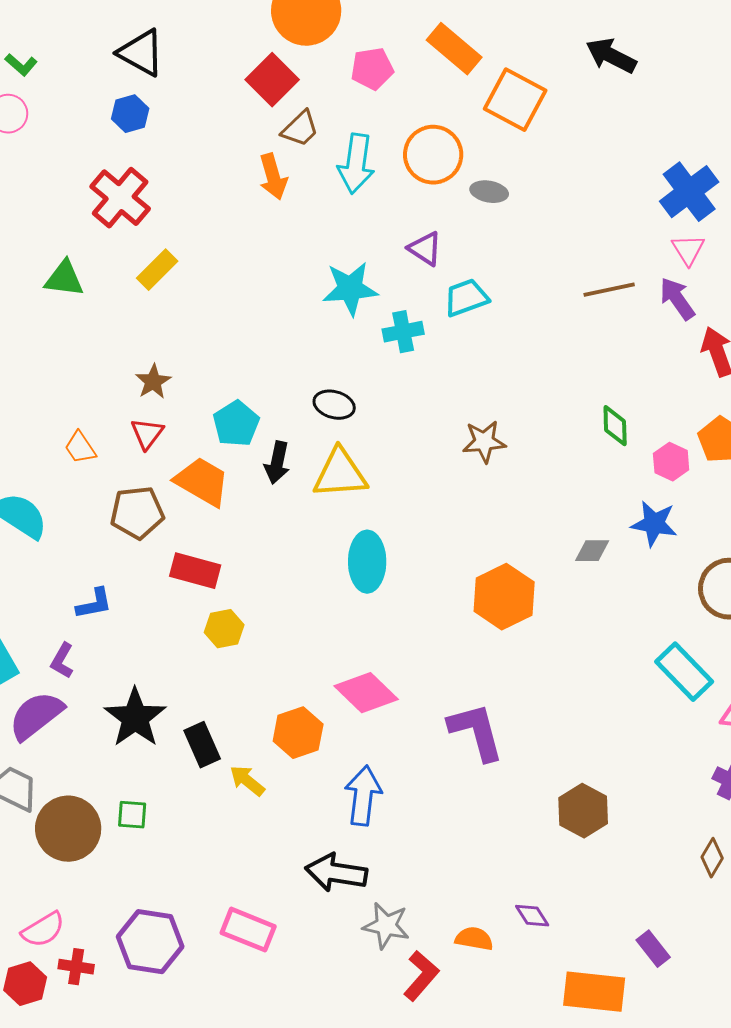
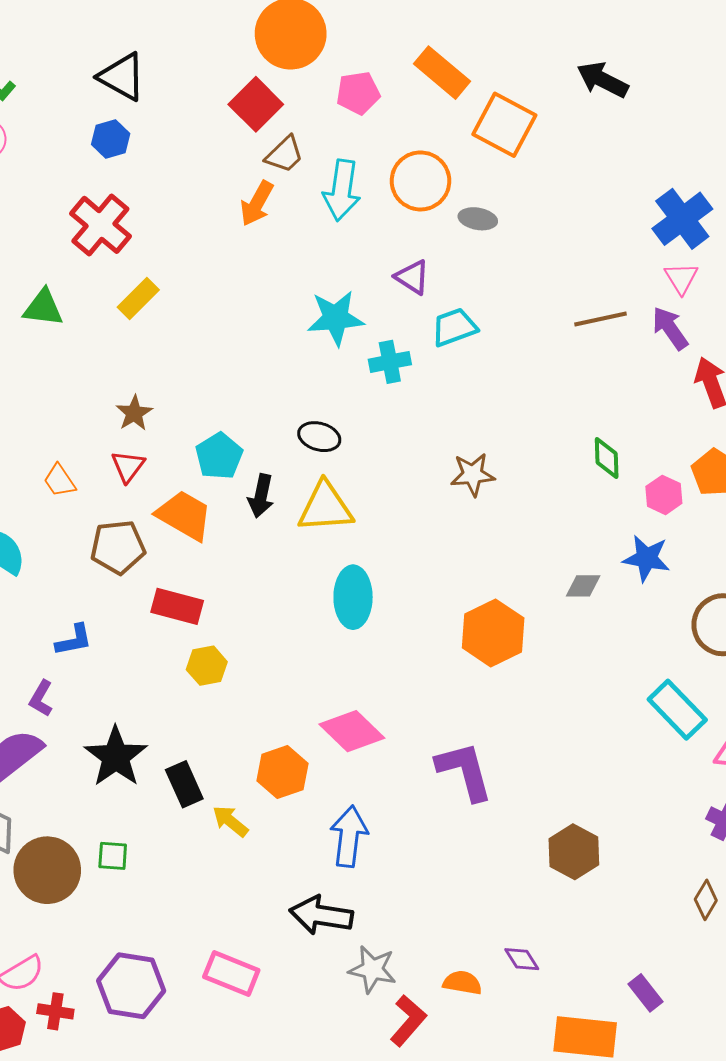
orange arrow: (273, 177) -> (257, 203), turned 45

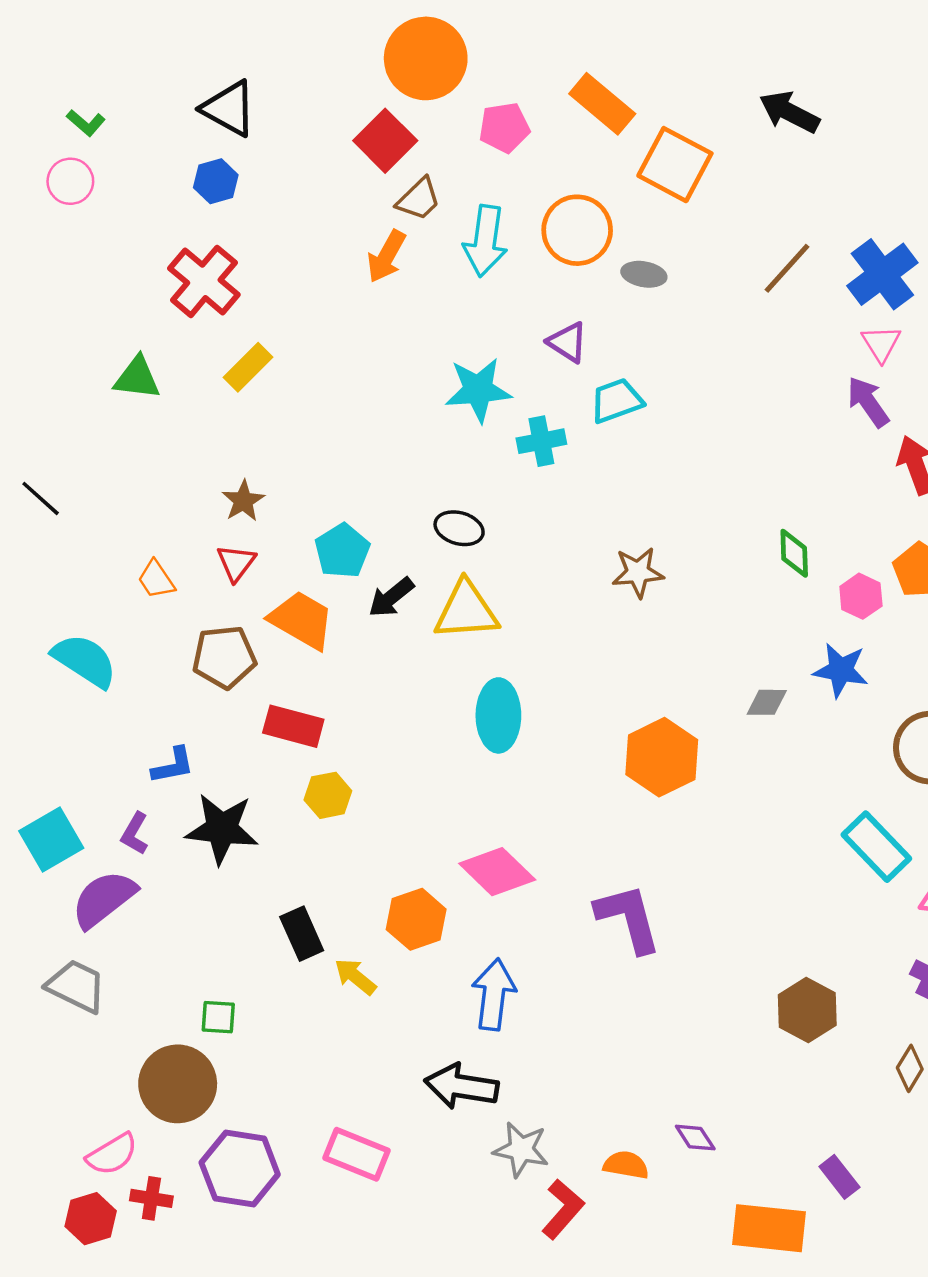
brown line: (600, 319) -> (787, 268), moved, turned -36
black arrow: (261, 496) -> (391, 597), turned 39
black star: (116, 757) -> (222, 829), moved, turned -30
brown hexagon: (574, 852) -> (807, 1010), moved
brown circle: (47, 870) -> (178, 1084), moved

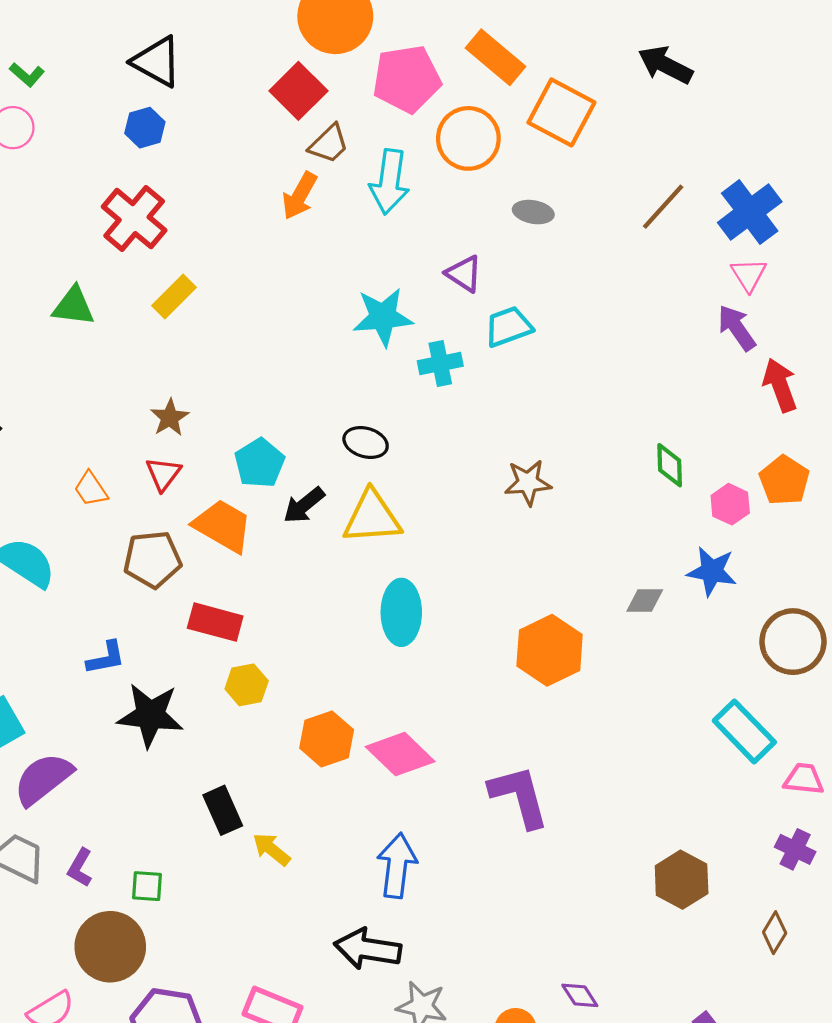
pink pentagon: (504, 128) -> (407, 79), size x1.5
orange circle: (577, 230) -> (468, 138), moved
purple L-shape: (135, 833) -> (80, 868), moved
orange hexagon: (416, 919) -> (327, 739), moved

